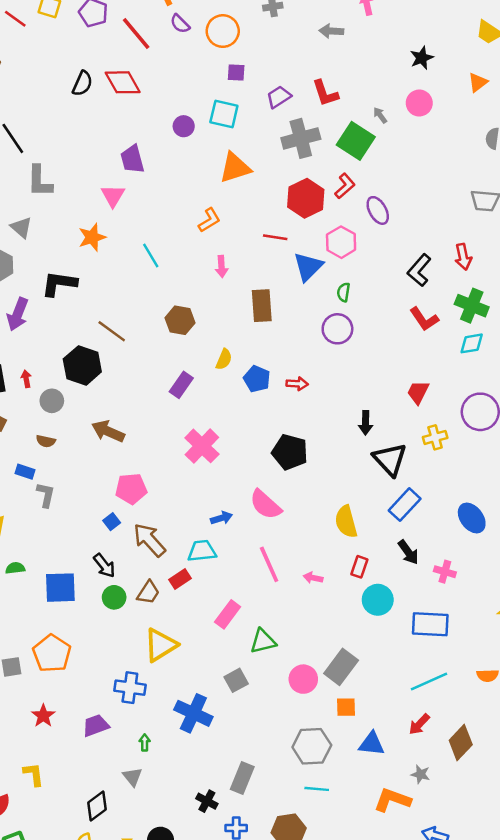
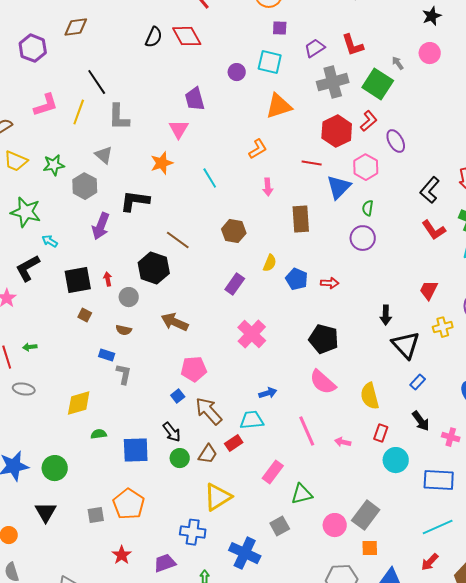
pink semicircle: (265, 505) -> (323, 382), moved
blue rectangle: (405, 505) -> (418, 382), size x0.6

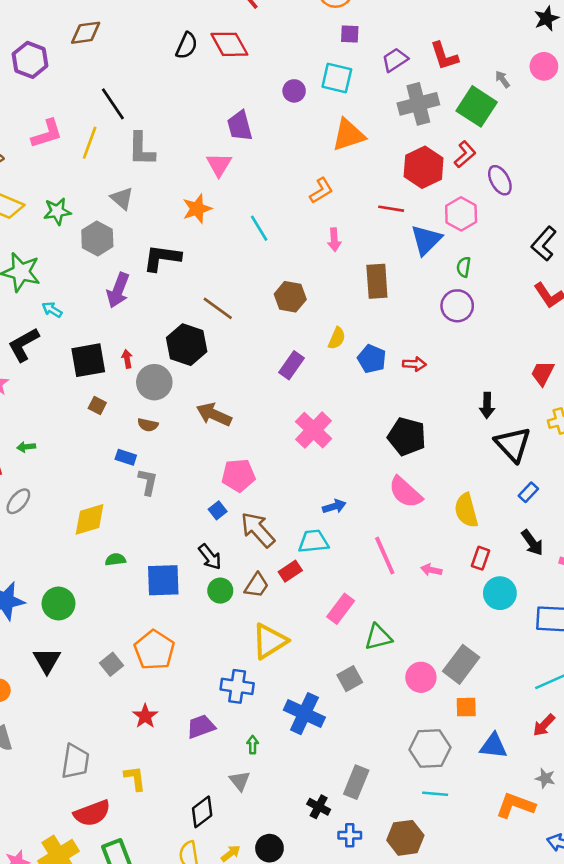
gray circle: (129, 297) -> (154, 382), size x1.4
gray ellipse: (24, 389) -> (18, 501), turned -60
gray square: (96, 515) -> (112, 664), turned -30

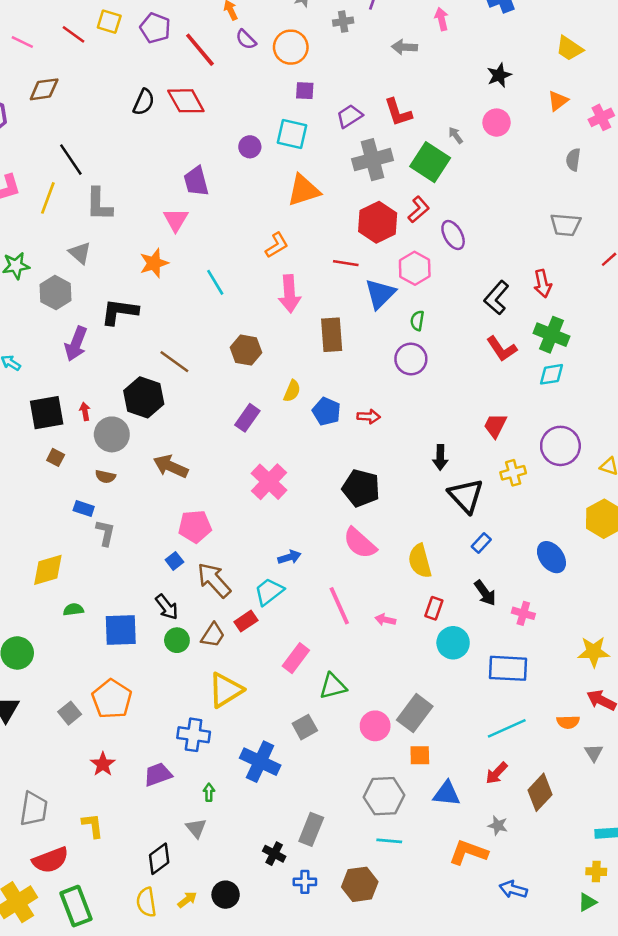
pink arrow: (334, 240) -> (289, 294), size x1.6
cyan trapezoid: (313, 541) -> (269, 592), turned -32

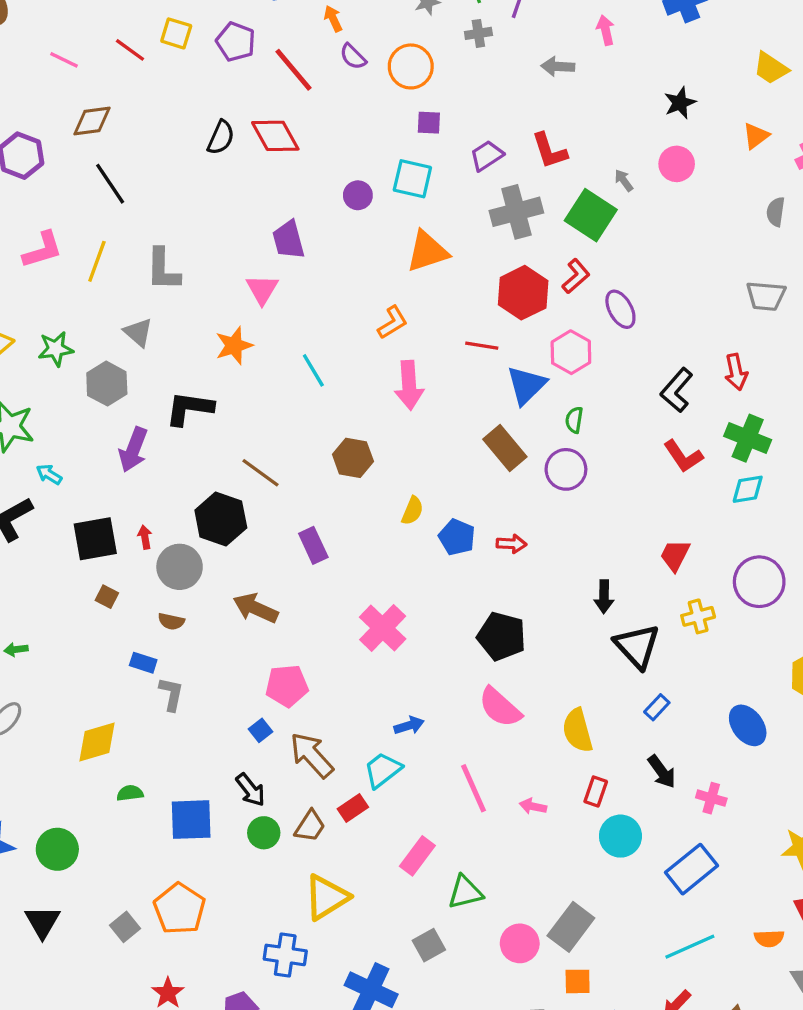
black line: (71, 160) -> (110, 184), moved
brown rectangle: (332, 335) -> (505, 448), moved, turned -36
purple rectangle: (247, 418) -> (313, 545), moved, turned -60
blue rectangle: (508, 668) -> (691, 869), turned -42

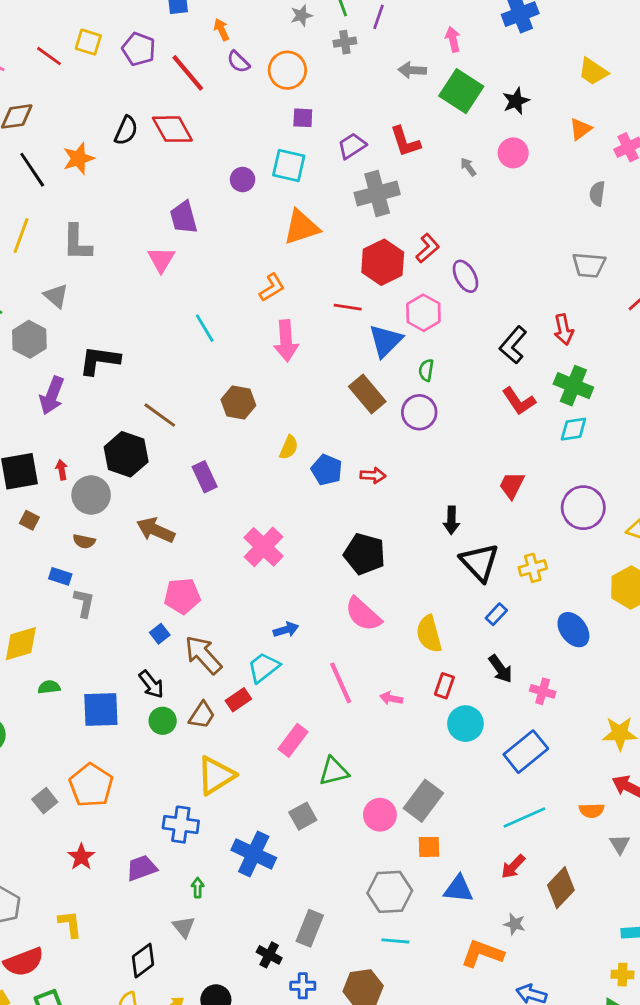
green square: (591, 215) -> (461, 91), moved
orange star: (234, 346) -> (78, 158), moved
yellow cross: (698, 616) -> (533, 568), moved

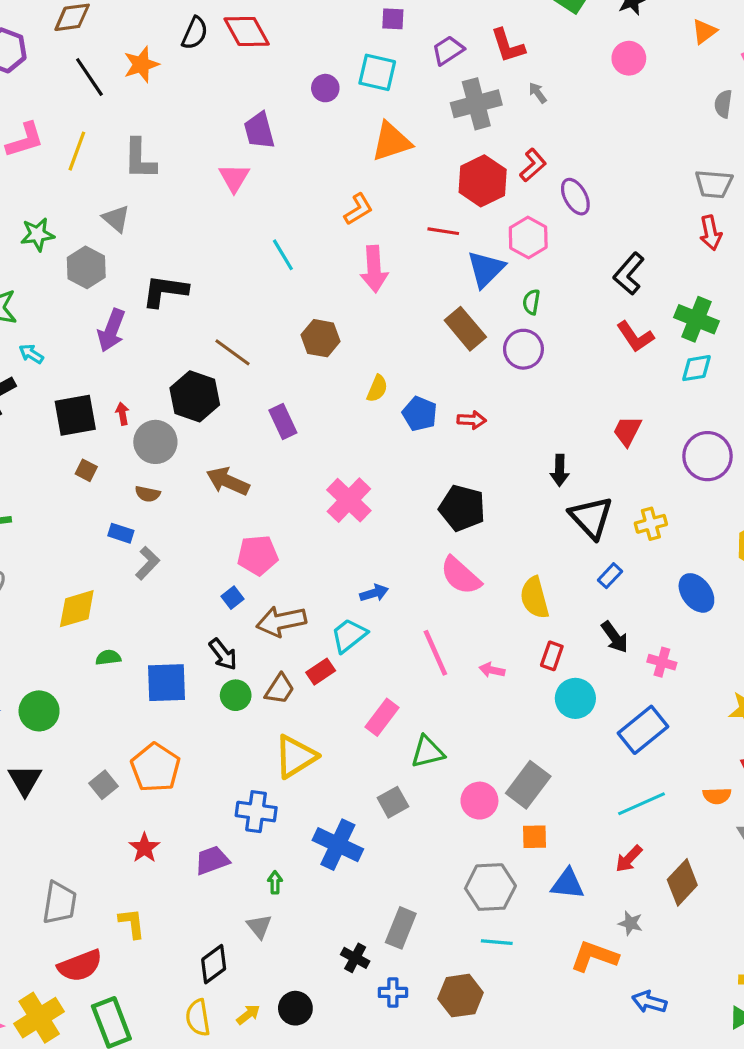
gray arrow: (468, 167) -> (538, 93), moved
red arrow: (564, 330) -> (711, 233), moved
gray L-shape: (84, 603) -> (148, 563), turned 32
brown arrow: (203, 655) -> (281, 621), turned -60

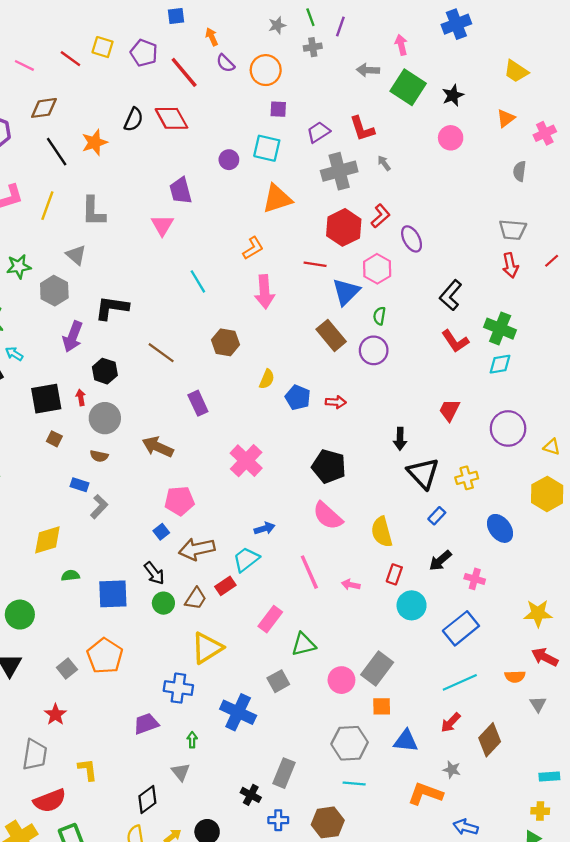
black hexagon: (195, 396) -> (105, 371), moved, size x0.7
black arrow: (615, 637) -> (440, 561), turned 85
red star: (144, 848) -> (55, 714), moved

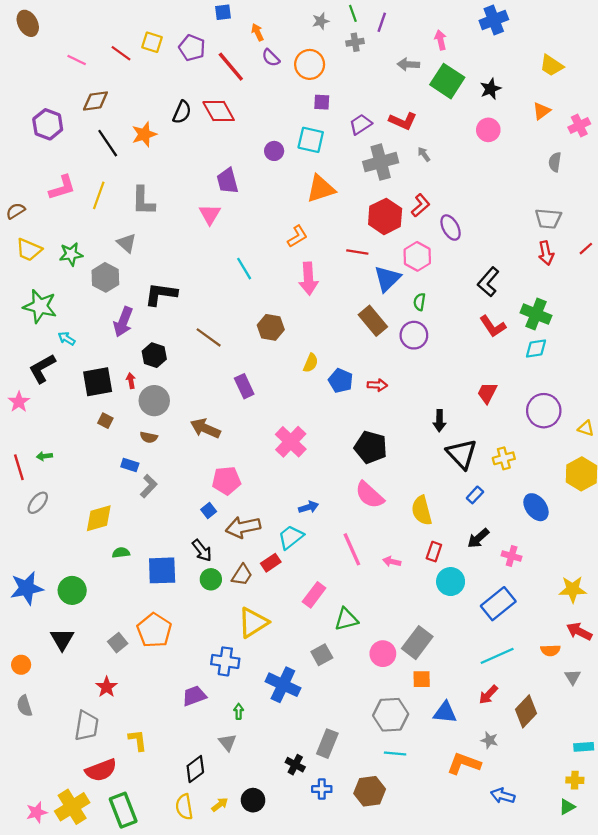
red L-shape: (362, 129) -> (403, 121), turned -48

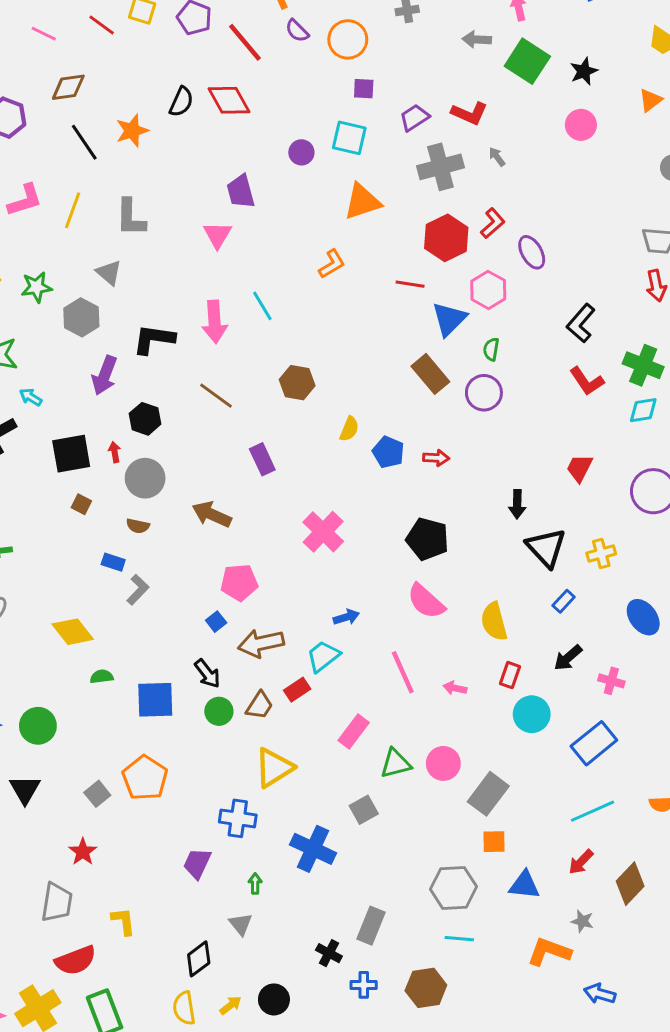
pink arrow: (308, 279) -> (215, 322), moved
yellow diamond: (99, 518) -> (73, 632), turned 68
pink circle: (383, 654) -> (443, 763), moved
purple trapezoid: (194, 696) -> (197, 863), turned -45

